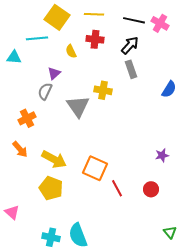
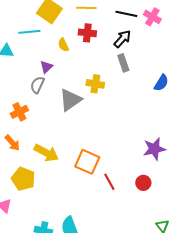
gray triangle: (78, 106) -> (70, 100), turned 30
purple star: (162, 155) -> (154, 149), size x1.6
yellow pentagon: (51, 188) -> (23, 179), moved

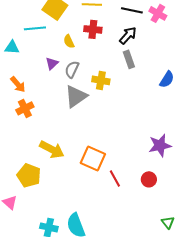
gray semicircle: (37, 85) -> (72, 69), moved
orange arrow: (12, 143) -> (18, 84), moved

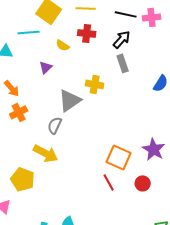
pink cross: (158, 13) -> (152, 17), turned -36
yellow semicircle: (69, 41) -> (63, 45), turned -32
gray semicircle: (72, 69) -> (55, 125), moved
purple star: (160, 145) -> (154, 149), turned -30
orange square: (93, 158) -> (119, 157), moved

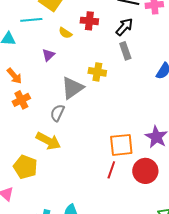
orange square: (119, 157) -> (121, 145), turned -30
red line: (109, 182) -> (111, 170), turned 48
red circle: (143, 183) -> (145, 171), size x1.6

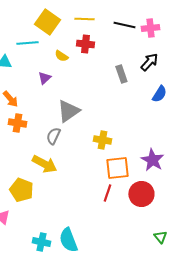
black arrow: (124, 27) -> (149, 62), moved
yellow cross: (97, 72) -> (102, 140), moved
orange cross: (21, 100) -> (17, 123), turned 36

